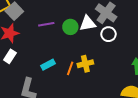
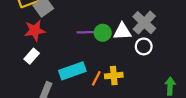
purple line: (46, 24) -> (86, 32), moved
cyan rectangle: (48, 65) -> (72, 71), size x1.6

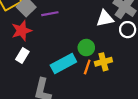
purple line: (86, 32) -> (50, 14), moved
green circle: (103, 33) -> (86, 48), moved

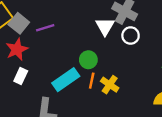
white triangle: (105, 19) -> (105, 26), turned -42
yellow cross: (103, 62) -> (110, 85), moved, turned -35

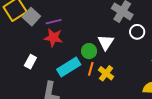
white triangle: (105, 26) -> (106, 42), moved
white circle: (131, 35) -> (137, 32), moved
red star: (17, 49) -> (53, 38), moved, turned 30

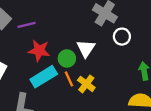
red star: (53, 38) -> (39, 51), moved
orange line: (91, 69) -> (69, 79), turned -40

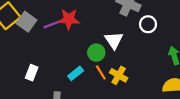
red star: (39, 51) -> (69, 19), moved
cyan rectangle: (44, 77) -> (76, 73), size x0.6

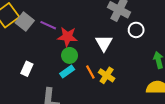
red star: (69, 19) -> (67, 37), moved
purple line: (52, 24) -> (48, 25), turned 42
green circle: (96, 53) -> (70, 55), moved

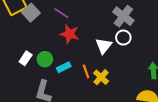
purple line: (48, 25) -> (61, 13), moved
white circle: (136, 30) -> (123, 38), moved
green circle: (70, 55) -> (45, 59), moved

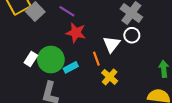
green circle: (45, 59) -> (51, 60), size x1.6
orange line: (86, 71) -> (96, 59), moved

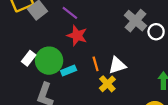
white circle: (132, 35) -> (156, 32), moved
white triangle: (112, 44) -> (117, 65), moved, turned 30

